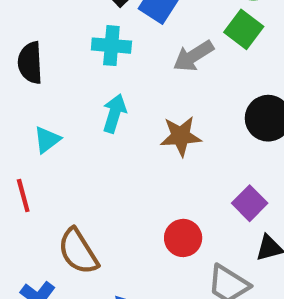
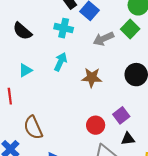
black semicircle: (30, 63) -> (22, 31), turned -54
red circle: (183, 238) -> (96, 125), moved

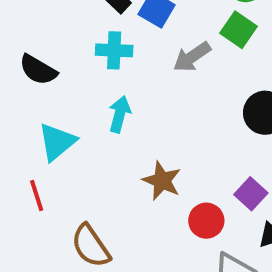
cyan triangle: (25, 70) -> (57, 142), size x1.5
brown star: (92, 77) -> (162, 181), moved, turned 30

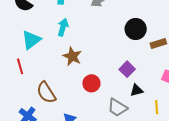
brown star: (162, 181) -> (72, 56), moved
red circle: (206, 221) -> (91, 83), moved

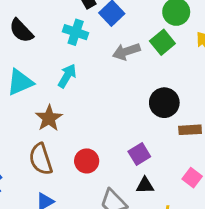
brown star: (72, 56) -> (49, 118), moved
brown semicircle: (46, 93) -> (41, 159), moved

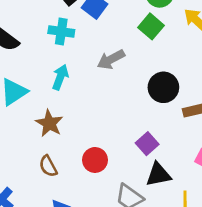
gray arrow: (126, 51) -> (111, 59), moved
brown semicircle: (41, 159) -> (48, 166), size x0.7
black triangle: (145, 185) -> (158, 175), size x1.4

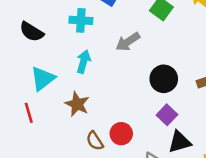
black circle: (163, 87) -> (164, 79), moved
brown semicircle: (48, 166) -> (95, 141), moved

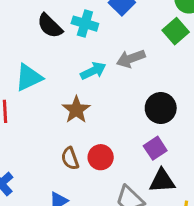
black semicircle: (32, 32) -> (50, 26), moved
cyan arrow: (84, 62) -> (93, 71), moved, turned 35
brown star: (77, 104) -> (76, 110), moved

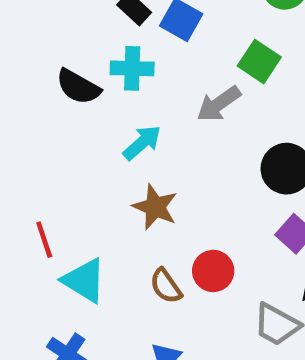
green square: (176, 31) -> (259, 62), moved
cyan arrow: (93, 71) -> (142, 143), moved
cyan triangle: (29, 77) -> (84, 280), moved, turned -48

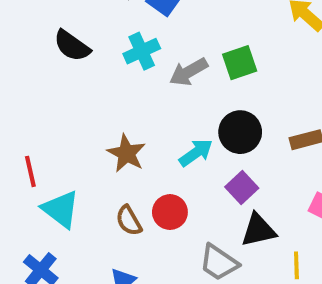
green square: (259, 62) -> (240, 63), moved, turned 32
cyan cross: (132, 68) -> (142, 51), moved, turned -32
cyan arrow: (142, 143) -> (196, 153), moved

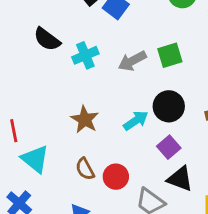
cyan cross: (142, 51) -> (85, 55), moved
red circle: (170, 212) -> (116, 177), moved
black triangle: (258, 230) -> (180, 179), turned 32

